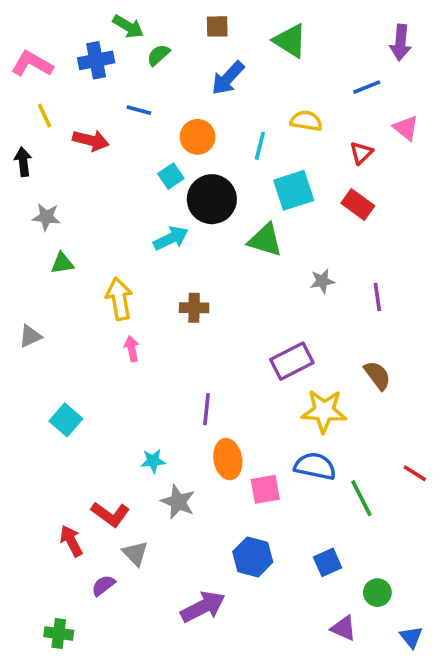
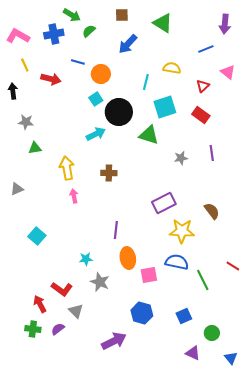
orange circle: (198, 137) -> (101, 74), moved
purple line: (377, 297) -> (212, 153), moved
green cross: (59, 634) -> (33, 329), moved

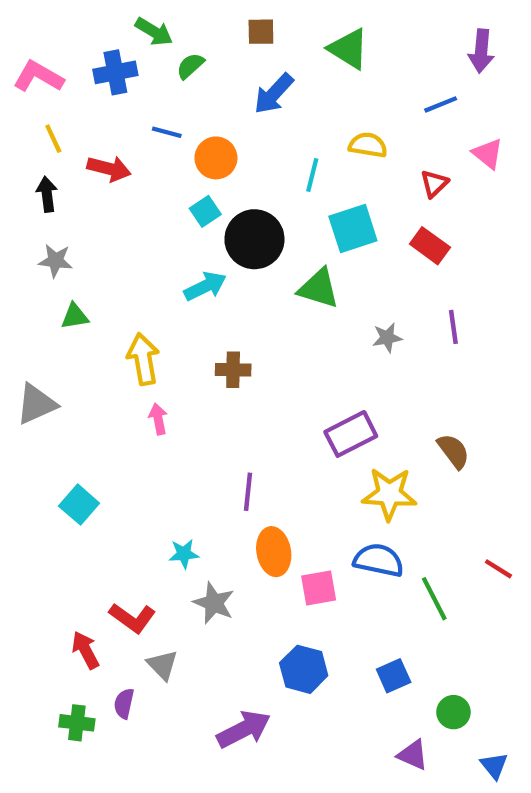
black arrow: (13, 91) -> (47, 194), moved
gray triangle: (17, 189) -> (36, 404), size x1.5
green cross: (33, 329) -> (77, 723), moved
purple semicircle: (58, 329) -> (124, 704), turned -40

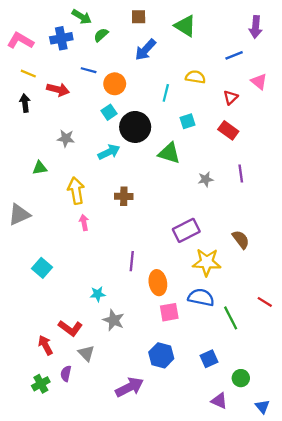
yellow line: (53, 139) -> (28, 74), turned -42
cyan square: (353, 229) -> (187, 121), size x0.6
gray star: (55, 261) -> (66, 138), moved
orange ellipse: (274, 552) -> (158, 283), moved
green cross: (77, 723) -> (41, 384), turned -36

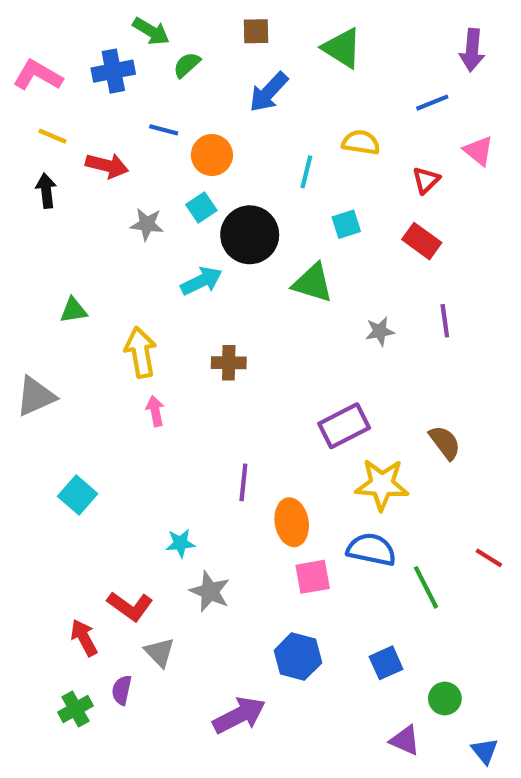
gray star: (66, 138) -> (147, 224), moved

